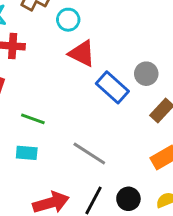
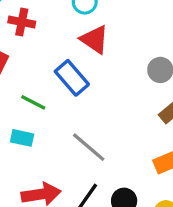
blue rectangle: (112, 87) -> (72, 78), moved

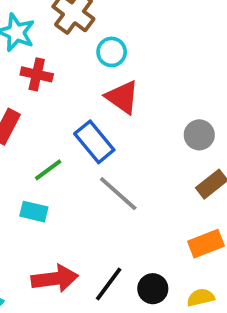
green line: (33, 102) -> (48, 170), turned -65
gray line: (89, 147) -> (118, 194), moved

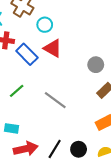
blue rectangle: (94, 142) -> (27, 54), moved
cyan rectangle: (34, 212) -> (12, 128), moved

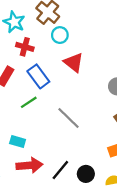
cyan circle: (45, 25) -> (60, 35), moved
blue rectangle: (27, 54) -> (38, 76), moved

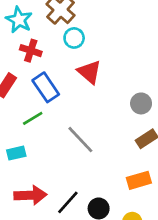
cyan rectangle: (18, 142) -> (16, 153), moved, turned -32

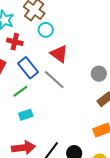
gray line: (80, 140) -> (54, 80), moved
cyan rectangle: (16, 153) -> (26, 115), moved

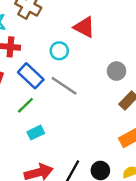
cyan circle: (46, 30) -> (59, 51), moved
red triangle: (59, 54) -> (84, 27), moved

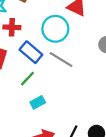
cyan circle: (59, 51) -> (55, 29), size x1.6

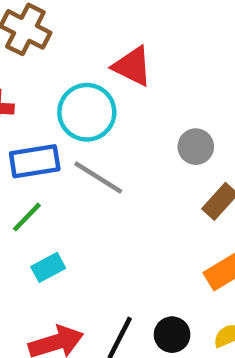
blue rectangle: (31, 52) -> (35, 161), turned -50

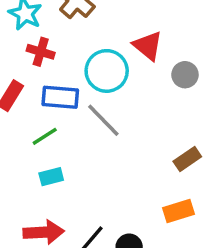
gray circle: (196, 147) -> (185, 75), moved

